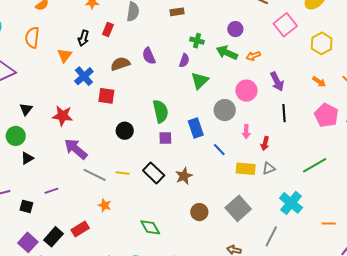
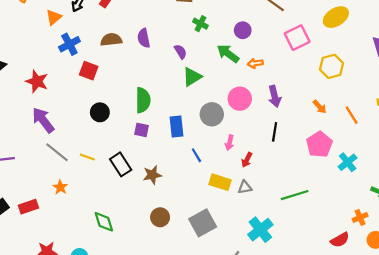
green cross: (197, 41) -> (200, 24), moved
purple semicircle: (184, 61) -> (180, 52), turned -64

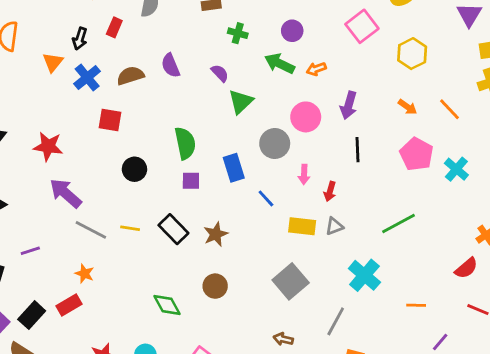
blue cross: (69, 44) -> (87, 78), moved
purple arrow: (275, 96) -> (349, 105), turned 40
orange star: (60, 187) -> (84, 274), moved
brown circle: (160, 217) -> (215, 286), moved

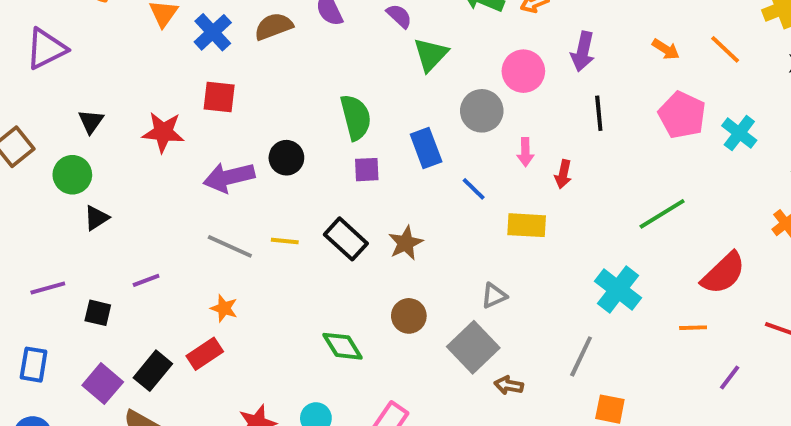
red square: (110, 120) -> (219, 97), moved
purple arrow: (66, 193) -> (229, 177), moved, turned -52
gray triangle: (334, 226) -> (494, 296), moved
red semicircle: (466, 268) -> (723, 273), moved, size x1.4
gray square: (291, 281) -> (473, 347), moved

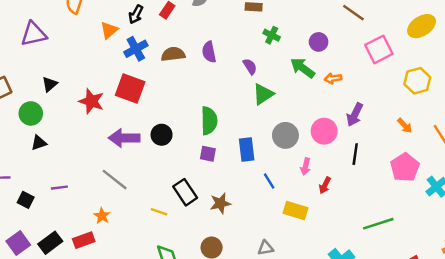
pink circle: (523, 71) -> (324, 131), moved
red square: (219, 97) -> (130, 88), size x1.4
yellow line: (285, 241) -> (159, 212), moved

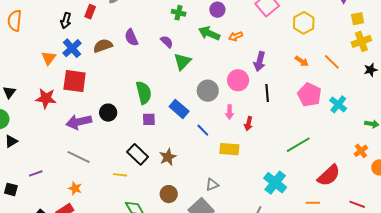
orange triangle: (109, 30) -> (49, 58), moved
blue rectangle: (247, 149) -> (179, 109), turned -30

